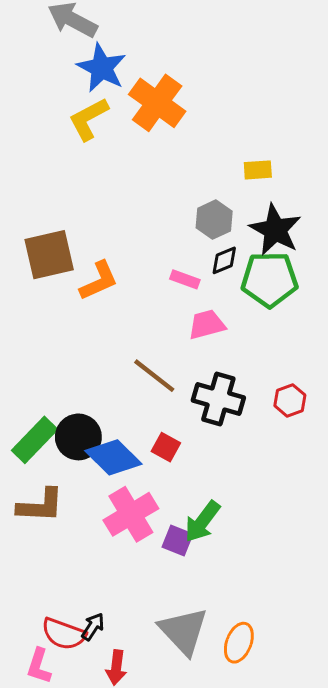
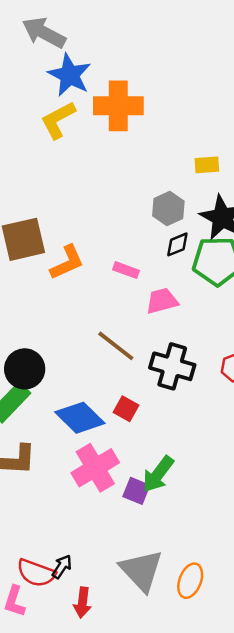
orange cross: (157, 103) -> (118, 106), turned -36
pink rectangle: (185, 279) -> (126, 270), moved
black circle: (78, 437) -> (25, 369), moved

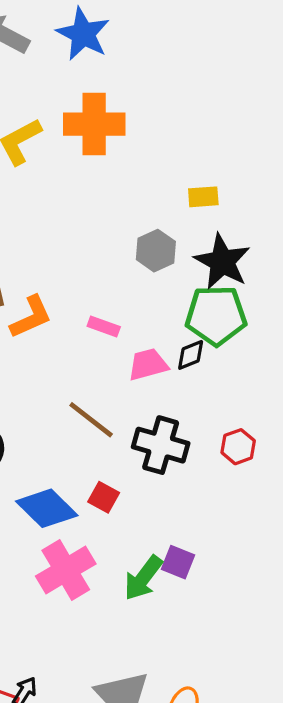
blue star: (70, 75) -> (83, 34), moved
black diamond: (177, 244) -> (191, 355), moved
purple square: (136, 491) -> (178, 562), moved

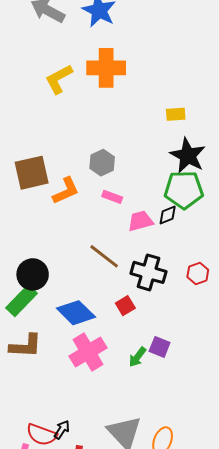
gray hexagon: (156, 251) -> (102, 163), moved
red square: (104, 497) -> (125, 306), moved, turned 30
green arrow: (143, 578) -> (137, 357), size x0.7

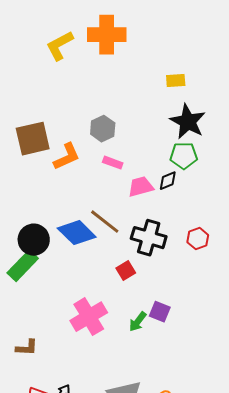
green pentagon: (184, 190) -> (184, 156), size x0.7
blue diamond: (76, 313) -> (77, 233), moved
brown L-shape: (26, 346) -> (27, 348), moved, size x0.7

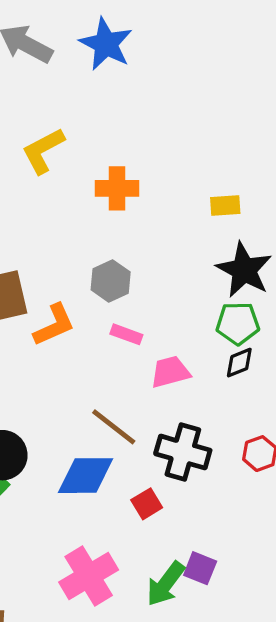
orange cross: (107, 35) -> (117, 188), moved, size x0.7
black diamond: (168, 181) -> (239, 363), moved
blue diamond: (77, 233) -> (86, 476), moved, turned -45
green arrow: (138, 322) -> (166, 584), size x1.4

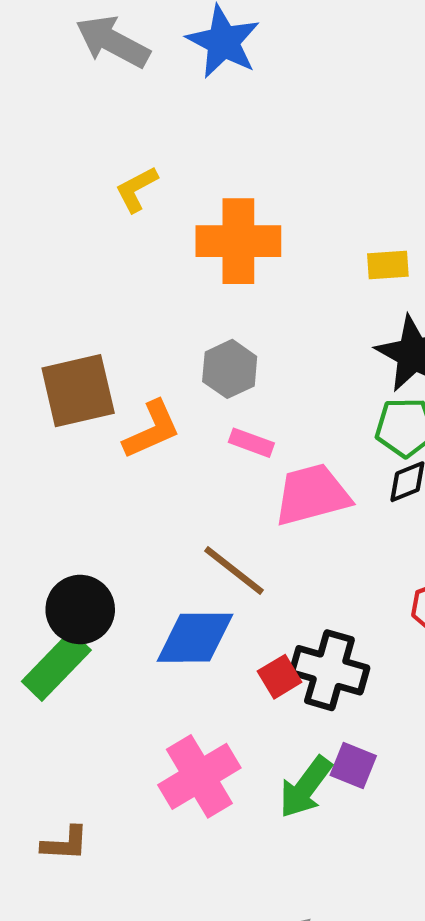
yellow L-shape: (43, 151) -> (137, 189), size x0.7
orange cross: (117, 188) -> (238, 241), size x1.4
pink trapezoid: (170, 372) -> (312, 495), size x1.4
black cross: (183, 452) -> (329, 670), moved

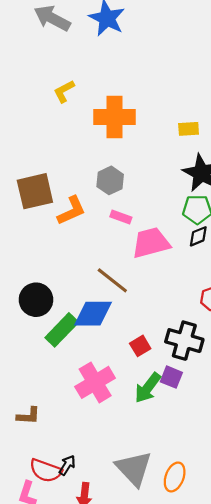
green rectangle: (56, 666) -> (62, 330), moved
black cross: (329, 670) -> (184, 341), moved
red square: (280, 677) -> (140, 346), moved

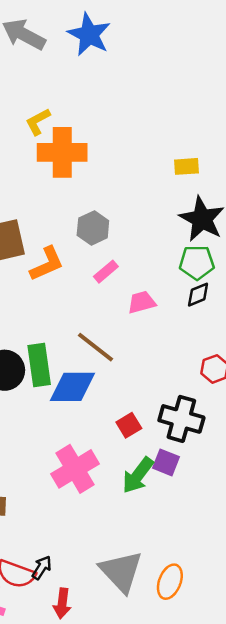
orange cross: (114, 117) -> (62, 152), moved
pink rectangle: (121, 217) -> (106, 272), turned -60
pink trapezoid: (151, 243) -> (142, 302), size x0.6
green rectangle: (62, 330) -> (39, 365), moved, turned -52

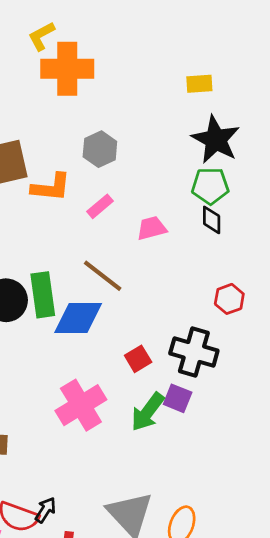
orange L-shape: (47, 264) -> (51, 187), turned 30
pink rectangle: (106, 272) -> (100, 206), moved
black diamond: (198, 295) -> (212, 220), turned -68

